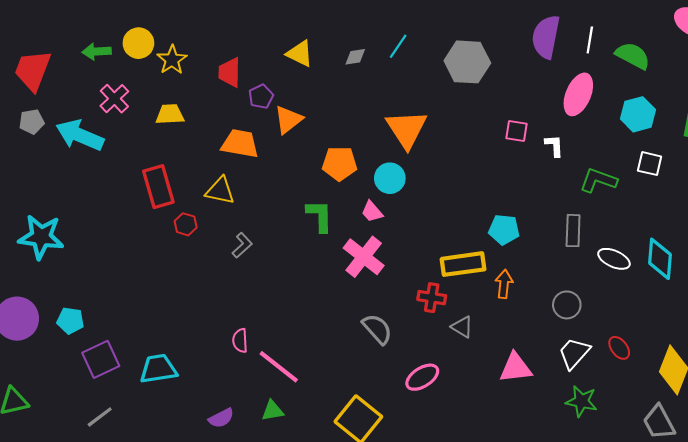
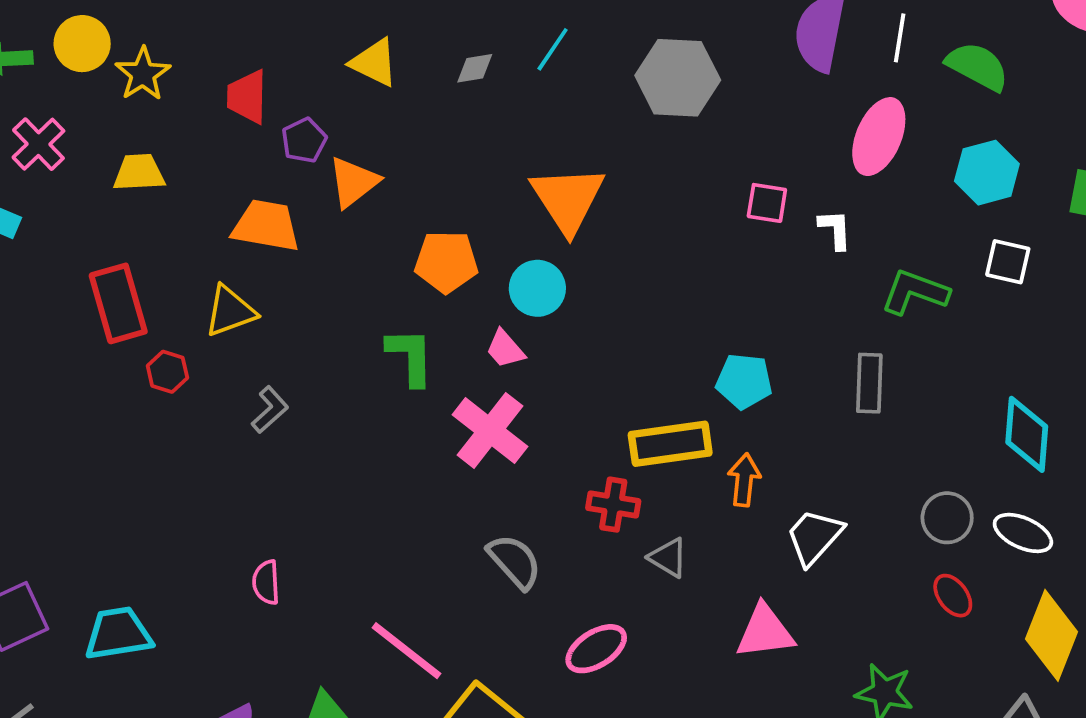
yellow triangle: (220, 191) -> (230, 311), turned -32
white ellipse: (614, 259) -> (1023, 533), moved
gray circle: (567, 305) -> (947, 518), moved
white trapezoid: (574, 353) -> (814, 537), moved
pink line: (279, 367) -> (406, 651), moved

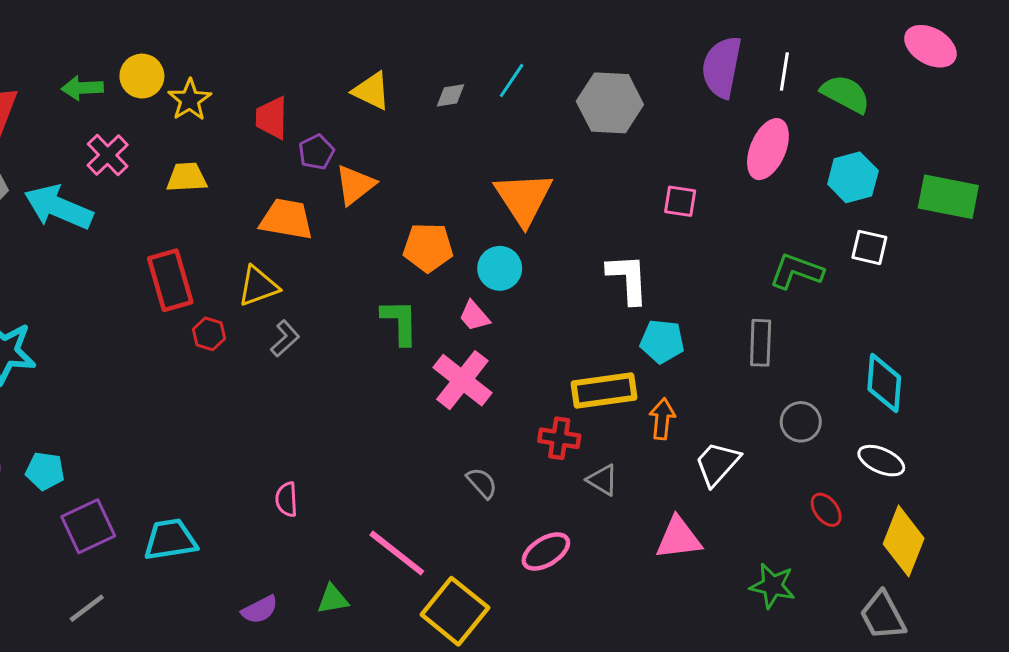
white L-shape: (835, 229) -> (628, 279), moved, size x1.6
gray L-shape: (270, 410) -> (285, 338), moved
gray circle: (947, 518) -> (801, 422), moved
gray semicircle: (515, 561) -> (482, 483), size x0.7

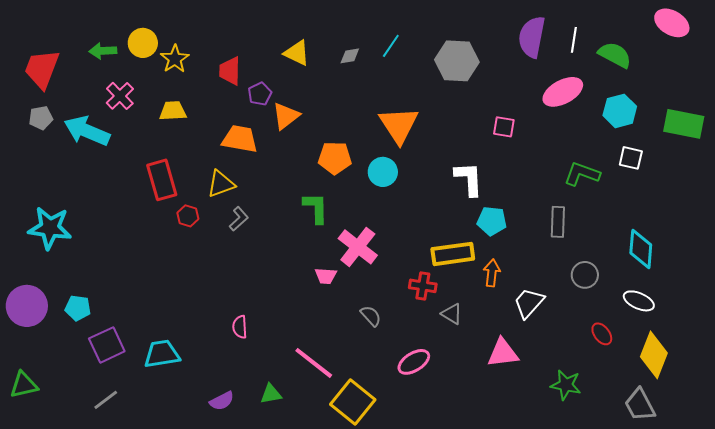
pink ellipse: (768, 149) -> (563, 92), turned 39
pink trapezoid: (474, 316) -> (326, 276), moved, turned -45

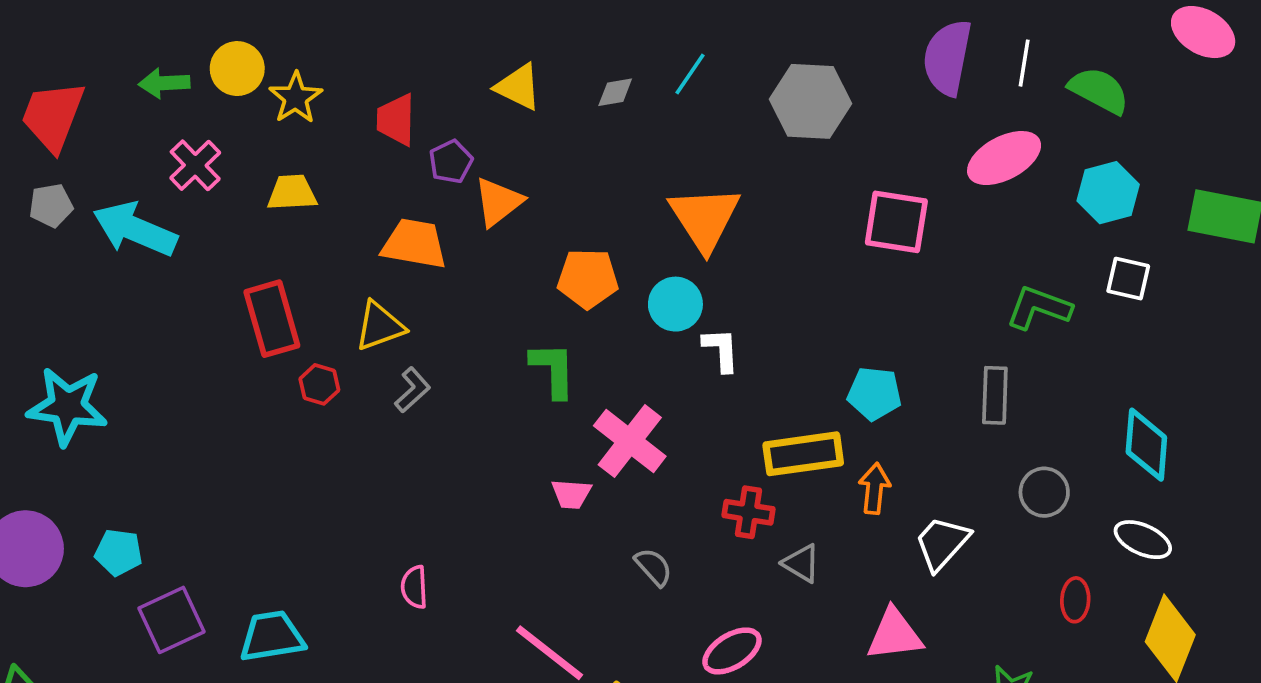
pink square: (504, 127) -> (896, 222), size x1.6
white L-shape: (469, 179) -> (721, 350), moved, size x0.7
red ellipse: (602, 334) -> (1075, 600), turned 40

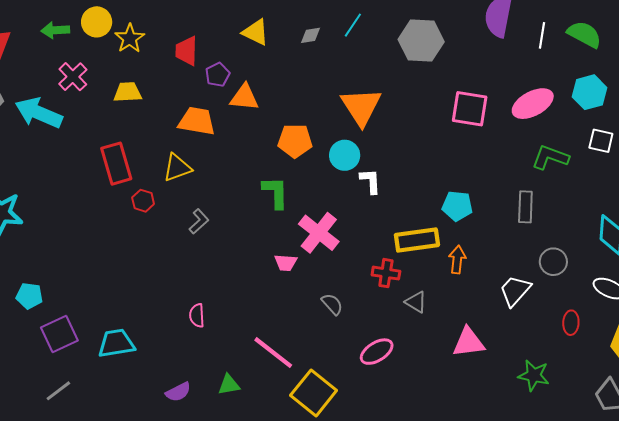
white line: (1024, 63) -> (542, 35), moved
pink ellipse: (1004, 158) -> (533, 104), moved
orange triangle: (498, 202) -> (244, 97), turned 44
gray L-shape: (412, 390) -> (199, 221), moved
white trapezoid: (942, 543) -> (515, 291), moved

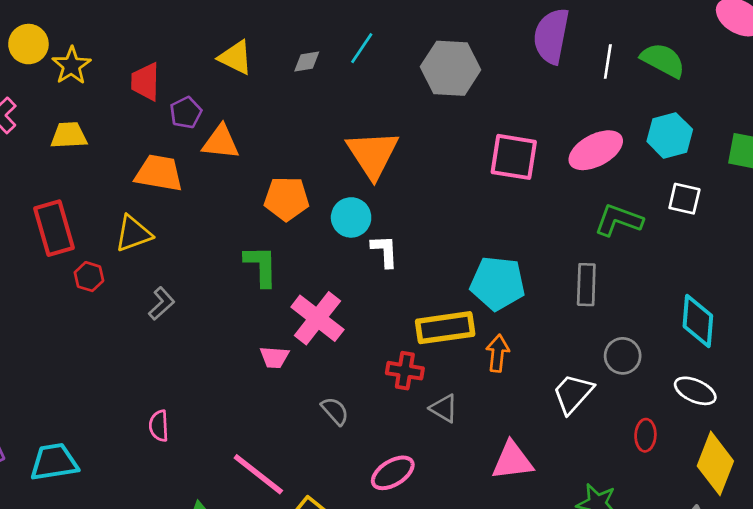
cyan pentagon: (457, 206) -> (498, 283), size x1.4

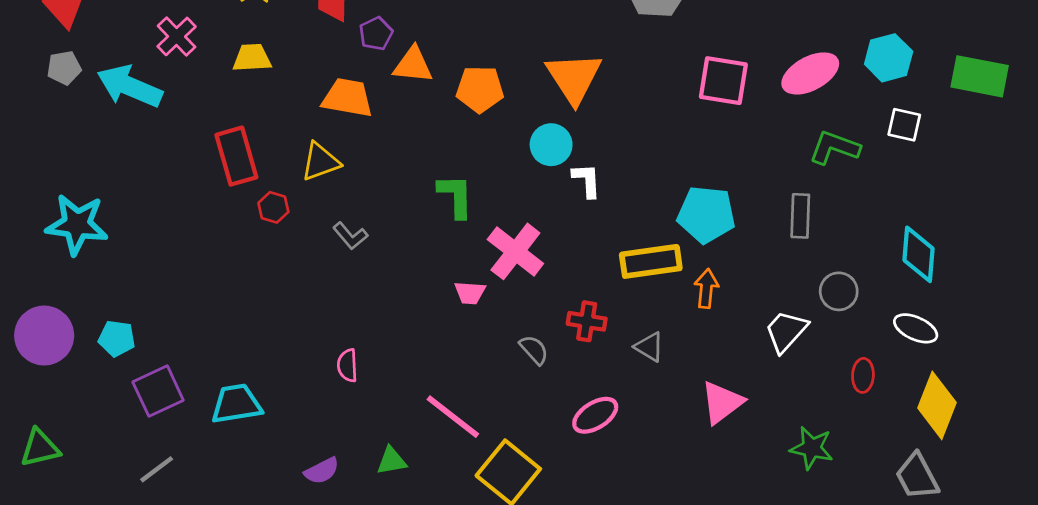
orange pentagon: (287, 199) -> (480, 89), moved
gray L-shape: (162, 303) -> (350, 236), turned 92
red cross: (405, 371) -> (587, 321), moved
pink triangle: (512, 461) -> (722, 402), turned -30

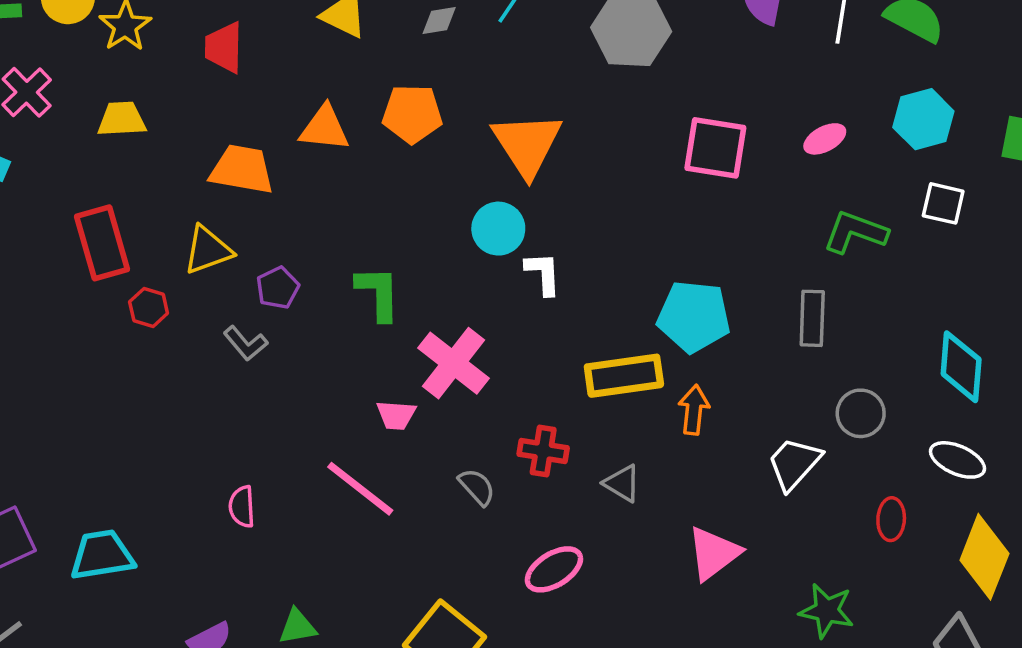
purple pentagon: (376, 34) -> (278, 288), moved
pink ellipse: (810, 73) -> (825, 139), size x0.6
orange pentagon: (480, 89) -> (412, 114), moved
pink line: (453, 417) -> (360, 489), moved

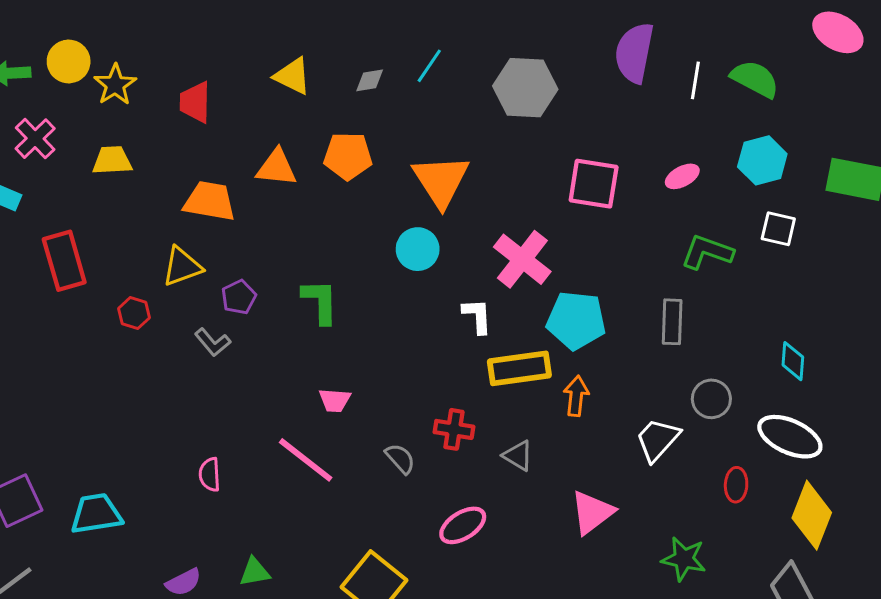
red rectangle: (102, 243) -> (64, 261), moved
white L-shape: (543, 273) -> (477, 316), moved
pink cross: (453, 363) -> (522, 259), moved
cyan diamond: (961, 367) -> (793, 361), size x0.7
white ellipse: (957, 460) -> (790, 437), size x1.4

